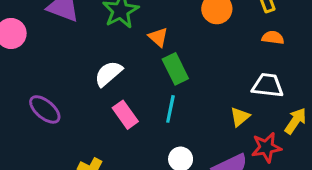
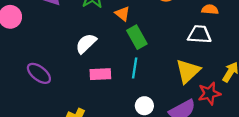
white trapezoid: (268, 85) -> (199, 34), moved
pink rectangle: (125, 115) -> (100, 74), turned -54
yellow triangle: (240, 117) -> (188, 71), size x1.6

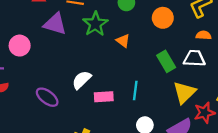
green rectangle: (137, 37) -> (166, 61), moved
white semicircle: (86, 43) -> (82, 80), moved

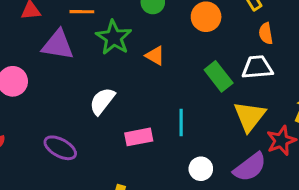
orange semicircle: (204, 35) -> (266, 33), turned -96
white semicircle: (82, 80) -> (102, 101), moved

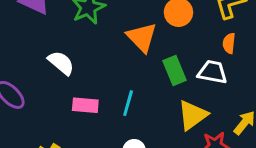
orange triangle: (155, 56) -> (142, 37), moved, size x1.6
white semicircle: (102, 101) -> (61, 63), turned 76

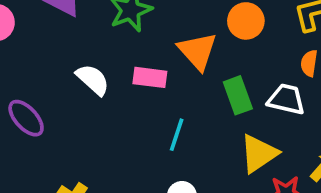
pink rectangle: (85, 105) -> (150, 77), moved

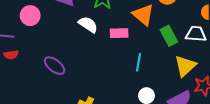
white semicircle: (93, 80) -> (88, 24), moved

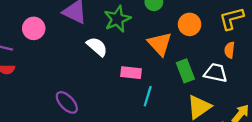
pink rectangle: (119, 33) -> (131, 73), moved
purple ellipse: (55, 66) -> (67, 102), moved

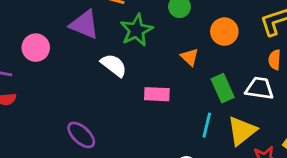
orange triangle: (160, 44) -> (190, 57), size x0.6
cyan line: (148, 96) -> (207, 125), moved

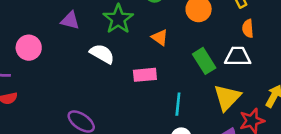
purple triangle: (84, 25) -> (70, 20), size x0.7
orange triangle: (190, 57) -> (160, 37), moved
cyan line: (207, 125) -> (178, 104), moved

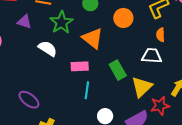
orange triangle: (160, 37) -> (93, 38), size x1.6
green rectangle: (204, 61) -> (118, 70), moved
cyan line: (178, 104) -> (87, 90), moved

